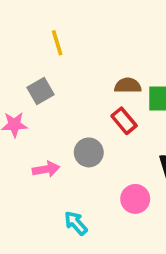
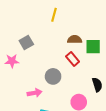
yellow line: (57, 43) -> (54, 15), moved, turned 32
pink arrow: (46, 169) -> (35, 93), moved

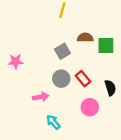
gray square: (26, 43) -> (62, 51), moved
red rectangle: (73, 59) -> (83, 79), moved

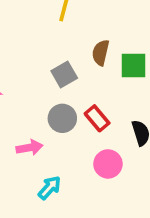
brown semicircle: (85, 38) -> (101, 53), turned -77
cyan arrow: (53, 122) -> (50, 188), turned 84

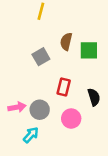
gray circle: (62, 118) -> (40, 110), moved
red rectangle: (97, 118) -> (64, 87), turned 54

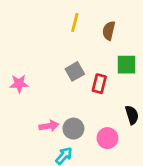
brown semicircle: (66, 42) -> (109, 31), moved
red rectangle: (64, 87) -> (99, 84), moved

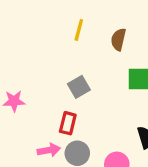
red rectangle: (99, 84) -> (68, 123), moved

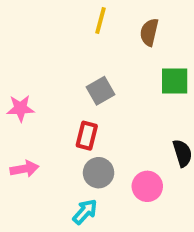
pink arrow: (49, 150) -> (24, 169), moved

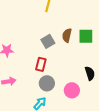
brown semicircle: (149, 32) -> (67, 35), moved

